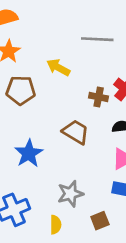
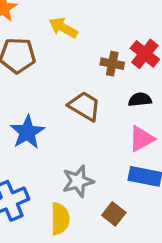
brown square: (100, 221) -> (114, 214), turned -30
yellow semicircle: (56, 225) -> (60, 219), size x1.4

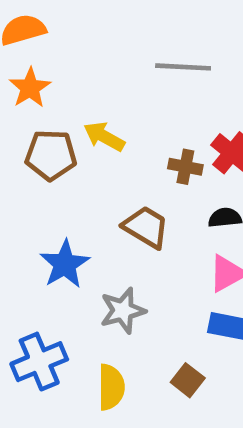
yellow arrow: (63, 28) -> (104, 137), moved
gray star: (78, 181) -> (123, 311), moved

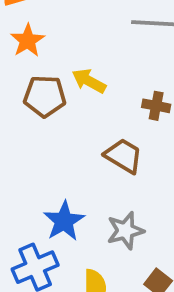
blue star: (65, 264) -> (64, 221), moved
gray star: (123, 311) -> (125, 231), moved

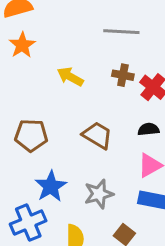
brown pentagon: (45, 96) -> (31, 135), moved
brown cross: (156, 106) -> (123, 75), moved

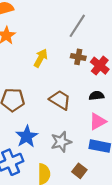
gray line: (121, 32) -> (77, 26), turned -60
yellow arrow: (70, 77) -> (41, 58), turned 90

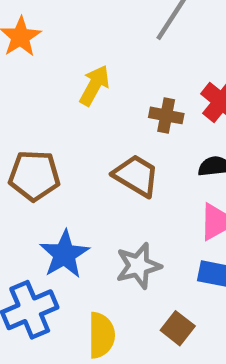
brown cross: (78, 57) -> (166, 115), moved

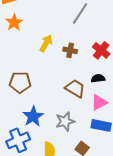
brown cross: (166, 115) -> (70, 50), moved
brown trapezoid: (136, 176) -> (75, 88), moved

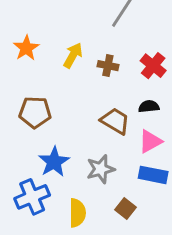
orange star: (14, 22) -> (26, 48), moved

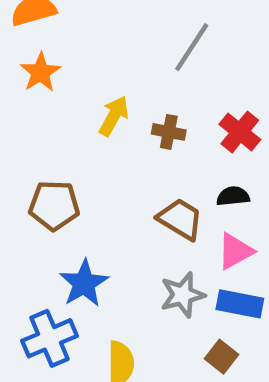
orange star: (26, 48) -> (40, 72), moved
gray star: (101, 169) -> (183, 295), moved
brown square: (125, 209) -> (221, 357), moved

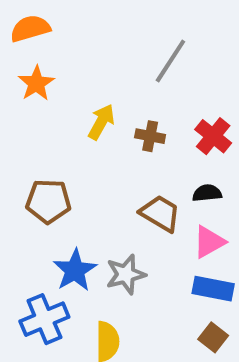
gray star: (183, 295) -> (126, 274), moved
brown square: (221, 357) -> (213, 337), moved

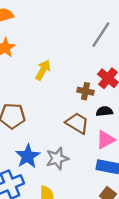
gray line: (170, 61) -> (101, 35), moved
brown cross: (150, 136) -> (85, 91), moved

